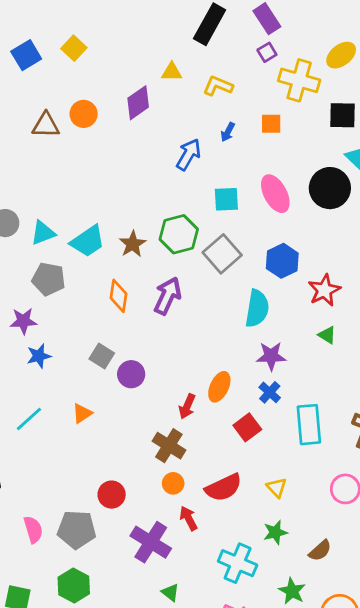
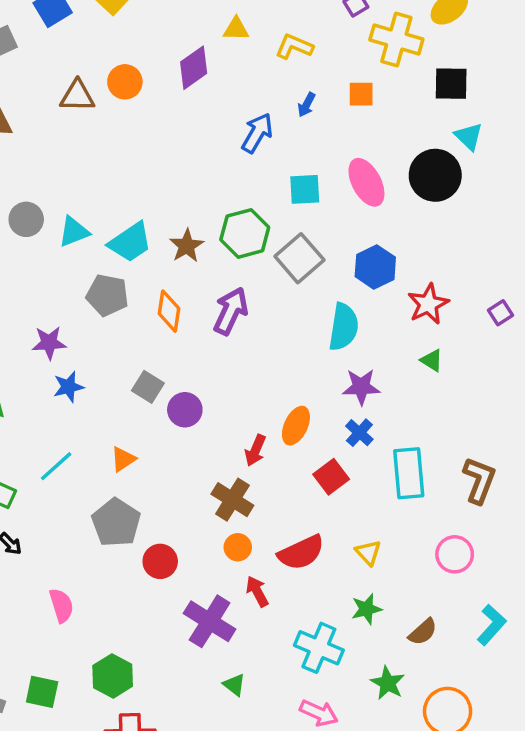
gray pentagon: (49, 279) -> (107, 295), moved
gray pentagon: (77, 530) -> (116, 523), moved, turned 30

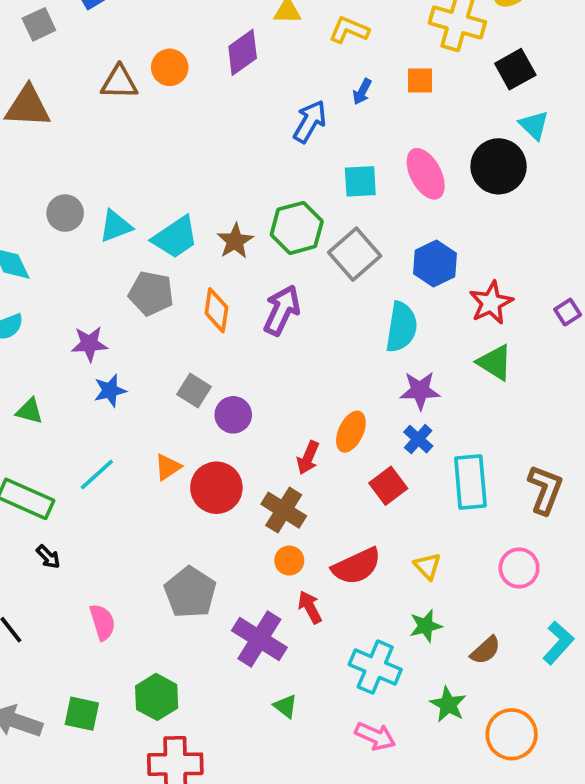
black square: (451, 84) -> (515, 69), turned -30
green triangle: (432, 360) -> (495, 363), size x1.5
gray pentagon: (116, 523) -> (190, 592), moved
red circle: (160, 561) -> (216, 488), moved, size x1.4

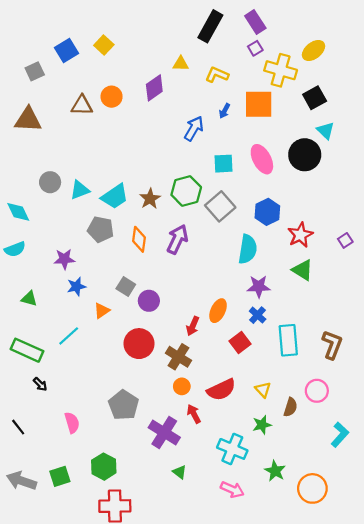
orange square: (420, 80) -> (259, 104), size x1.8
orange triangle: (168, 467) -> (102, 311), moved
brown semicircle: (485, 650) -> (290, 407), moved, turned -30
green square: (82, 714) -> (60, 476), turned -30

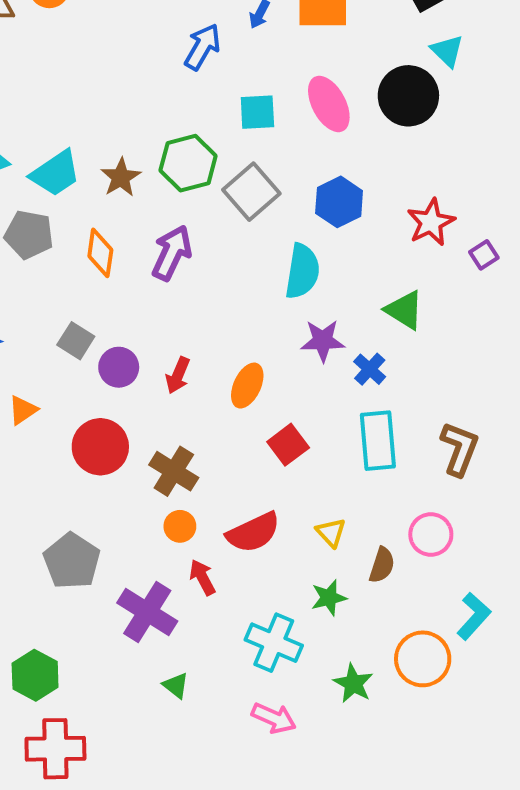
red star: (300, 235) -> (431, 222), moved
orange triangle: (102, 311) -> (23, 410), moved
blue cross: (258, 315) -> (370, 369), moved
red arrow: (193, 326) -> (178, 375), moved
orange circle: (312, 488) -> (423, 659), moved

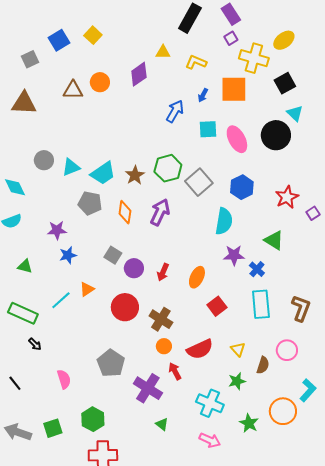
cyan square: (257, 112) -> (208, 129), moved

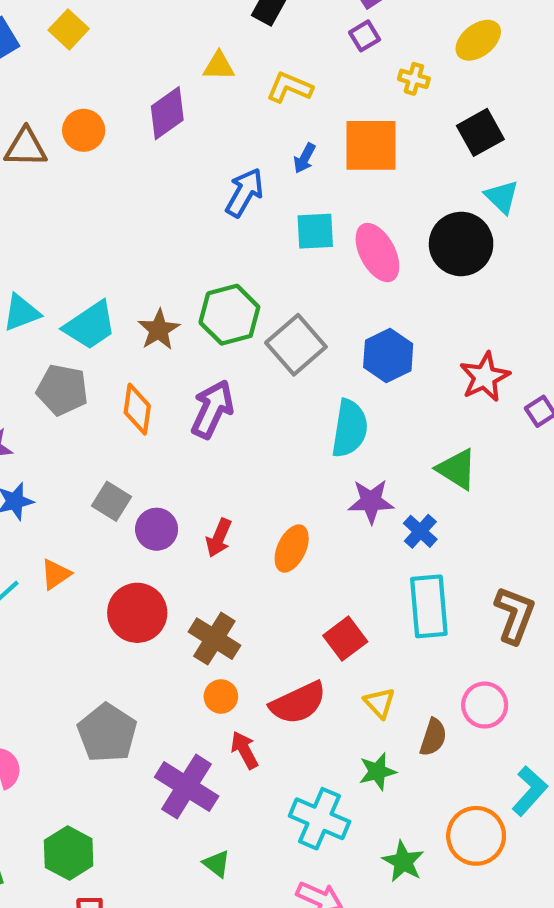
yellow cross: (254, 58) -> (414, 79), size x0.5
red square: (217, 306) -> (345, 639), moved

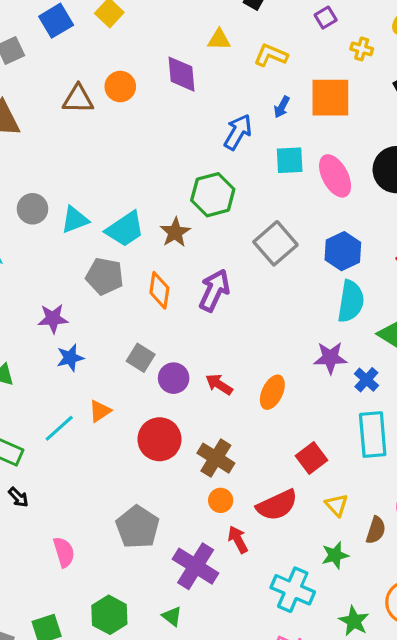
purple diamond: (167, 113) -> (181, 74), turned -60
green hexagon: (229, 315) -> (213, 195), moved
cyan semicircle: (350, 428) -> (351, 301), moved
red arrow: (219, 538) -> (219, 384), turned 100
green triangle: (217, 864) -> (172, 616), moved

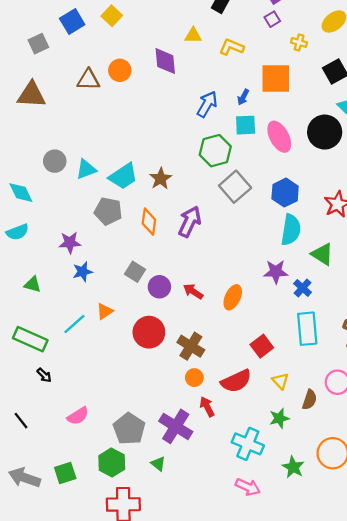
blue arrow: (282, 107) -> (243, 97), moved
green hexagon: (213, 195) -> (215, 151), moved
gray pentagon: (138, 527) -> (129, 429), moved
pink semicircle: (64, 552) -> (78, 416), turned 75

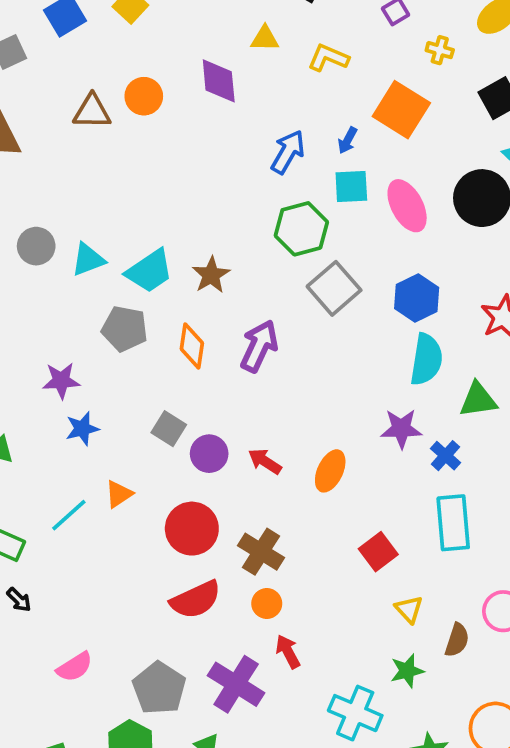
orange square: (276, 79) -> (401, 110), turned 32
green triangle: (322, 254) -> (478, 400), turned -40
red semicircle: (236, 381) -> (196, 600), moved

